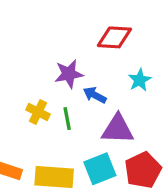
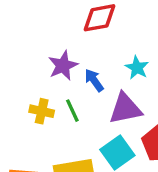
cyan star: (140, 80) -> (137, 68), moved
blue arrow: (95, 95) -> (94, 80), turned 40

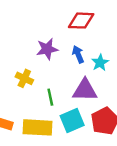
blue arrow: (94, 80) -> (78, 54), moved
green line: (72, 111) -> (50, 97), moved

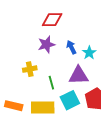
red diamond: (81, 21) -> (52, 20), moved
yellow cross: (24, 78) -> (30, 69), turned -32

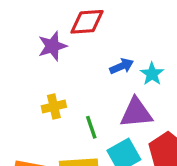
purple star: (46, 45) -> (52, 46), moved
blue arrow: (71, 47) -> (122, 66), turned 96

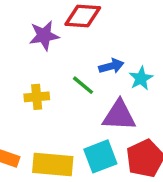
green line: (91, 127) -> (83, 85), moved, turned -40

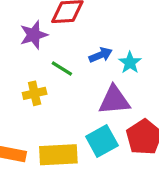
green line: (83, 85) -> (62, 69), moved

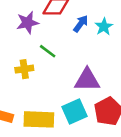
blue arrow: (101, 55) -> (81, 24), moved, turned -36
cyan star: (130, 63) -> (104, 27), moved

